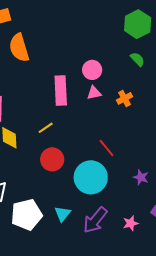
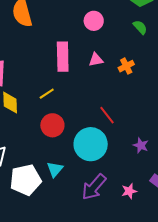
pink circle: (92, 70) -> (94, 21), moved
cyan triangle: (63, 214) -> (55, 169), moved

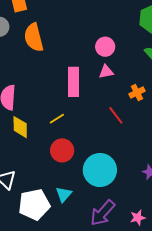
pink triangle: (96, 60) -> (106, 72), moved
red line: (107, 115) -> (116, 115), moved

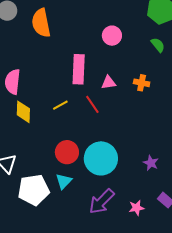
pink triangle: (106, 72) -> (109, 83), moved
orange cross: (137, 93) -> (142, 83), turned 35
red line: (116, 115) -> (92, 104), moved
red circle: (62, 150) -> (67, 152), moved

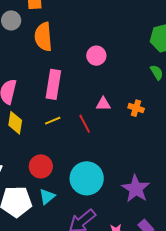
pink circle: (112, 36) -> (96, 56), moved
pink rectangle: (79, 69) -> (53, 84), moved
red circle: (67, 152) -> (41, 166), moved
purple star: (151, 163) -> (136, 189), size x1.8

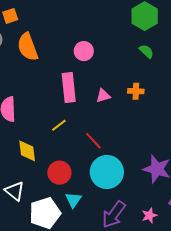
pink rectangle: (53, 84) -> (69, 87), moved
yellow diamond: (15, 123) -> (27, 151), moved
red line: (85, 124) -> (93, 141), moved

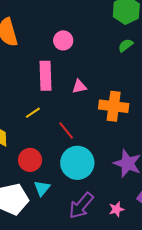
green semicircle: (146, 51) -> (126, 45), turned -84
orange cross: (136, 91) -> (114, 106), moved, size x1.8

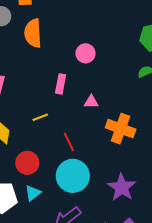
pink rectangle: (45, 76) -> (61, 84), size x0.7

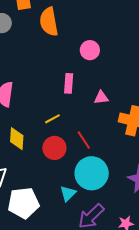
orange semicircle: (33, 33) -> (49, 22), moved
red circle: (27, 163) -> (54, 148), moved
cyan triangle: (33, 193) -> (68, 193), moved

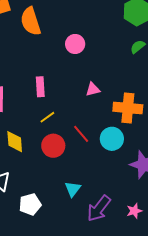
pink rectangle: (69, 83) -> (40, 87), moved
cyan circle: (92, 173) -> (112, 139), moved, size x0.7
white pentagon: (23, 203) -> (30, 204), size x0.7

